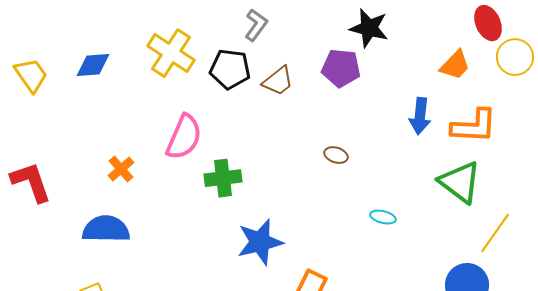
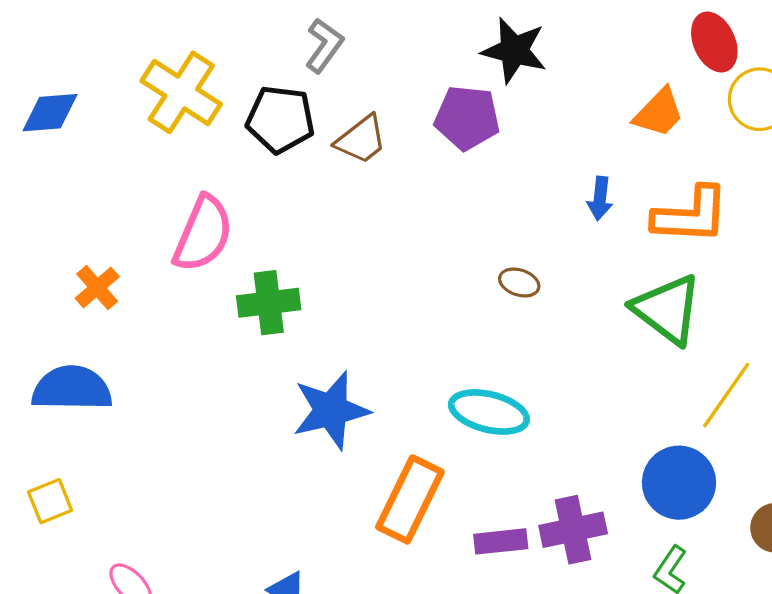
blue arrow: (420, 116) -> (600, 198), size x0.7
brown ellipse: (336, 155) -> (519, 283), moved
cyan ellipse: (383, 217) -> (489, 412), moved, size x1.8

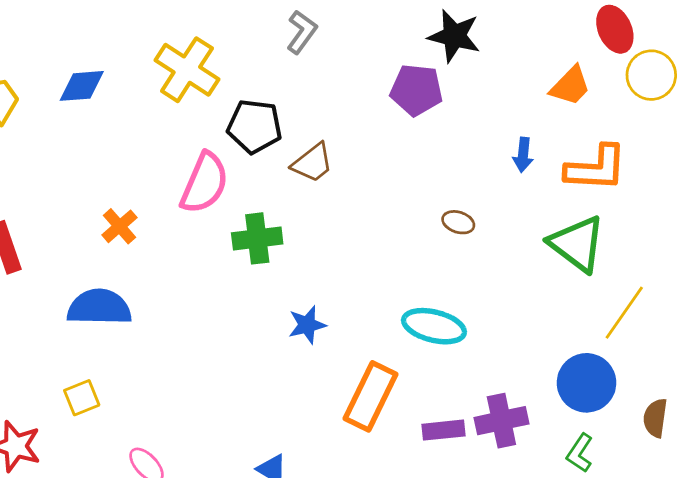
black pentagon: (280, 119) -> (254, 126), moved
brown trapezoid: (361, 140) -> (313, 163), moved
blue star: (331, 410) -> (307, 325), size x0.6

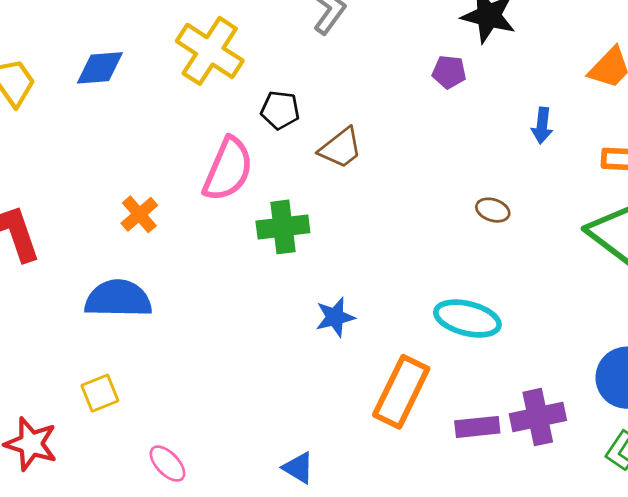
purple pentagon: (416, 90) -> (449, 72), size x0.6
black pentagon: (254, 126) -> (280, 110), size x0.7
blue arrow: (523, 155) -> (542, 126), moved

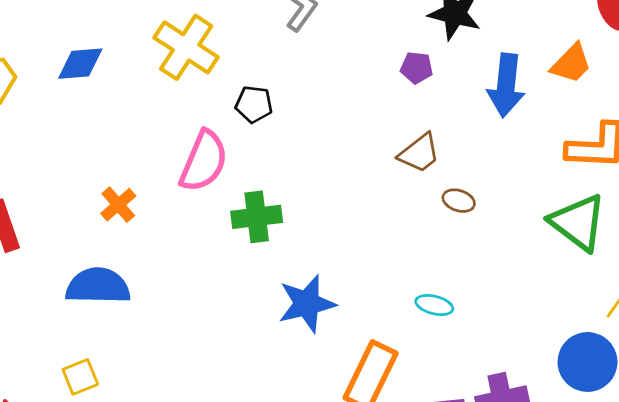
blue arrow: (542, 126) -> (506, 85), moved, size x1.8
brown trapezoid: (341, 148) -> (419, 153), moved
blue star: (335, 317) -> (307, 304), size x1.5
cyan ellipse: (467, 318) -> (434, 305), size x0.6

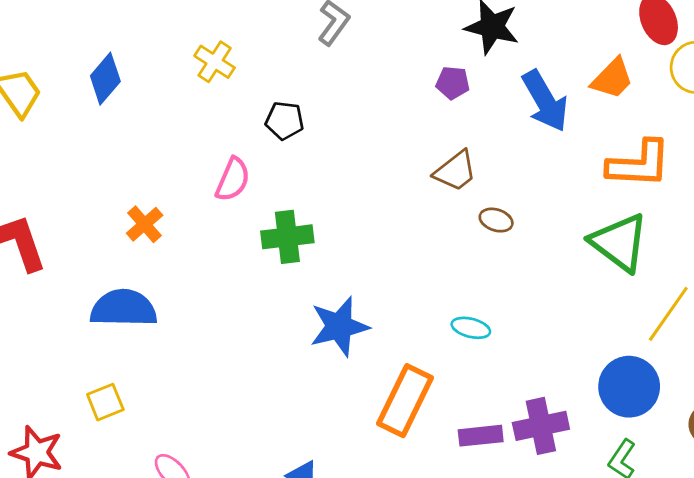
yellow cross: (186, 47) -> (215, 62), size x0.6
blue diamond: (80, 64) -> (105, 79), turned -45
blue arrow: (506, 85) -> (545, 101), turned -36
pink semicircle: (204, 161) -> (233, 179), size x0.7

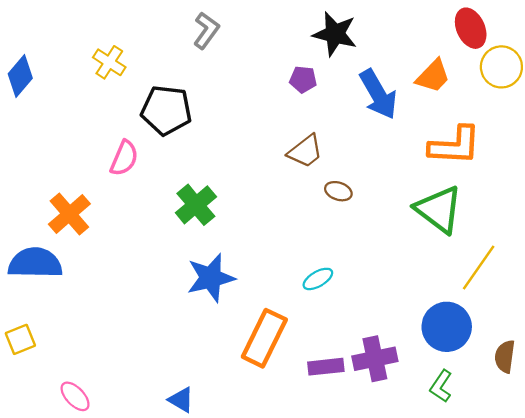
black pentagon: (285, 121) -> (166, 110), size x1.6
orange cross: (145, 224) -> (69, 214), moved, size x1.4
green cross: (287, 237) -> (196, 205), moved, turned -33
cyan ellipse: (471, 328) -> (318, 279), turned -44

